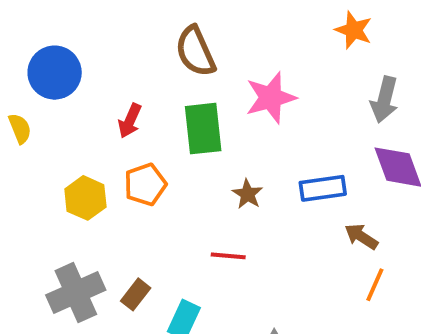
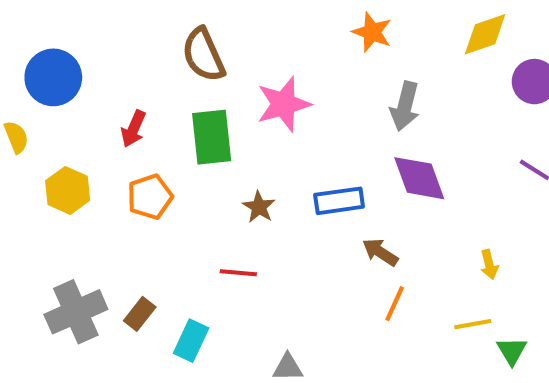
yellow hexagon: (85, 198) -> (68, 190), moved

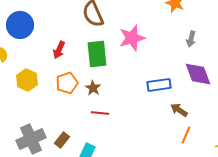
gray arrow: (405, 106) -> (191, 39), size x0.7
brown star: (259, 207) -> (93, 88), moved
red line: (238, 273) -> (100, 113), moved

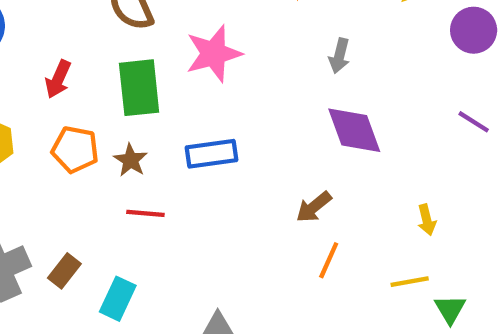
orange pentagon: (67, 83) -> (75, 149), turned 30
blue rectangle: (159, 85) -> (212, 154), moved
brown arrow: (179, 110) -> (314, 207), turned -72

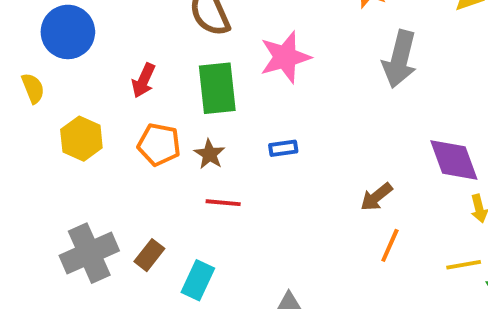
gray arrow: (339, 56) -> (400, 59), size x1.8
purple diamond: (354, 130) -> (454, 160), moved
blue rectangle: (212, 154) -> (283, 148), size x0.6

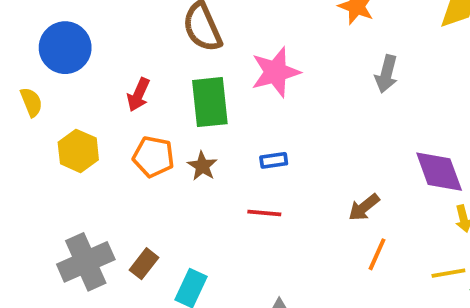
gray arrow: (400, 59) -> (386, 74), size x0.7
red line: (223, 203) -> (264, 213), moved

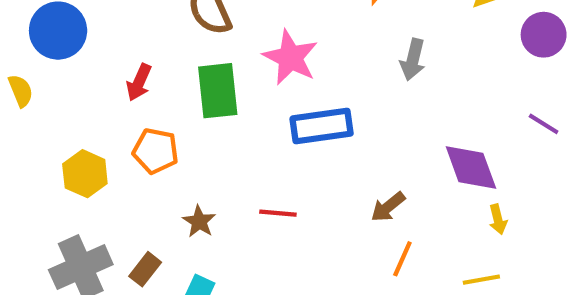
pink star: (276, 72) -> (290, 58), turned -30
yellow hexagon: (78, 151) -> (85, 174), moved
blue rectangle: (274, 160) -> (322, 126), moved, size x2.0
brown star: (202, 166) -> (199, 221), moved

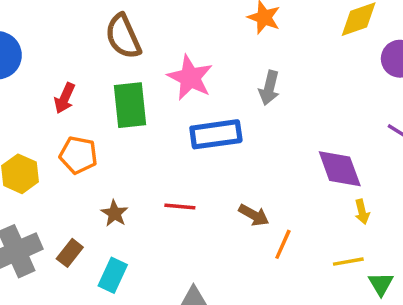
gray arrow: (413, 60) -> (269, 88), moved
brown arrow: (388, 207) -> (254, 215), moved, turned -112

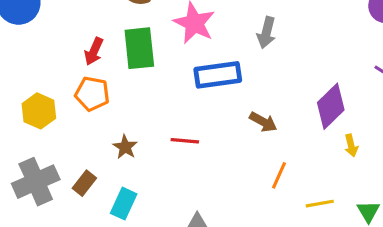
red arrow: (65, 98) -> (94, 51), moved
purple diamond: (340, 169) -> (331, 106), turned 66
brown arrow: (254, 215) -> (263, 122), moved
yellow line: (348, 262) -> (320, 204), moved

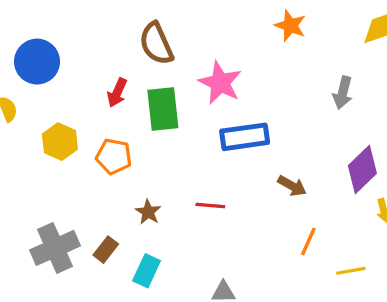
gray arrow: (266, 33) -> (343, 93), moved
red arrow: (94, 51) -> (117, 93), moved
yellow hexagon: (39, 111) -> (60, 142), moved

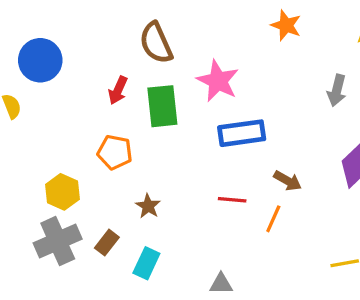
yellow hexagon: (60, 142) -> (62, 192), moved
red line: (210, 205) -> (232, 200), moved
orange line: (308, 241) -> (273, 219), moved

